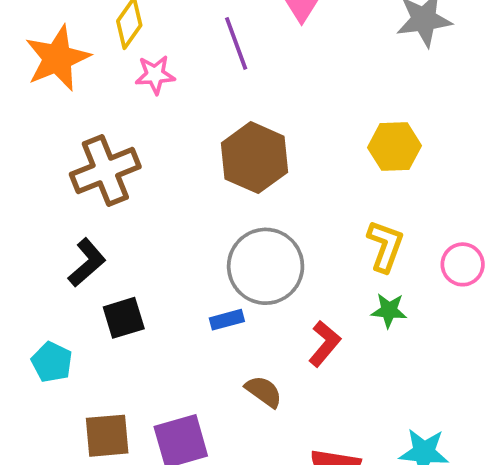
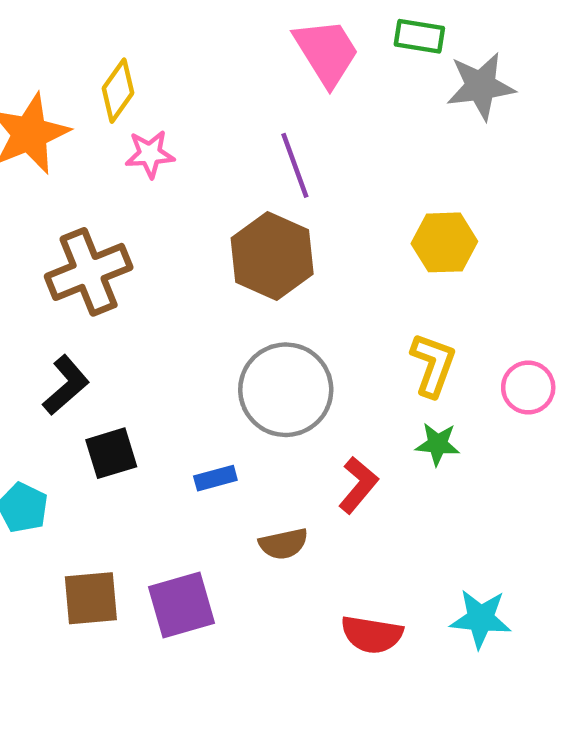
purple line: (236, 43) -> (295, 165), moved
blue rectangle: (227, 320) -> (215, 478), moved
brown semicircle: (264, 392) -> (283, 544), turned 132

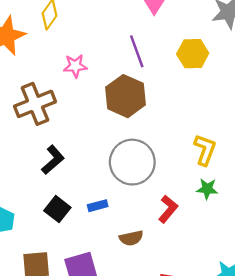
pink star: (150, 154) -> (75, 66), moved
yellow hexagon: (444, 242) -> (193, 54), moved
black L-shape: (66, 385) -> (53, 160), moved
black square: (111, 453) -> (57, 209), moved, turned -35

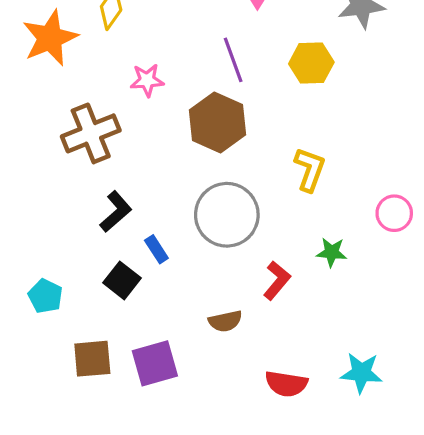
yellow L-shape: (205, 150) -> (310, 169), moved
blue rectangle: (98, 206) -> (156, 249), moved, turned 72

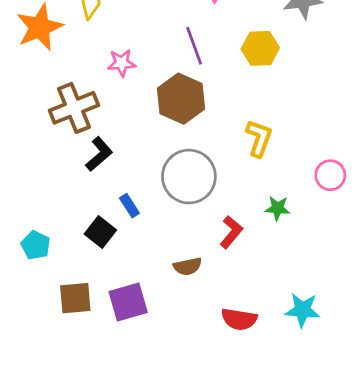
black L-shape: (116, 212) -> (99, 154), moved

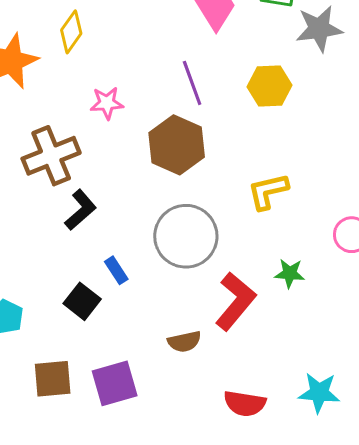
yellow L-shape: (259, 138) -> (268, 191), turned -123
red L-shape: (231, 232) -> (235, 301), size x1.5

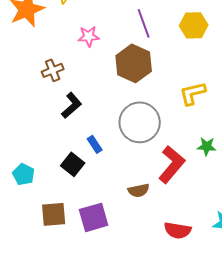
brown cross: (51, 156) -> (53, 70), size x0.6

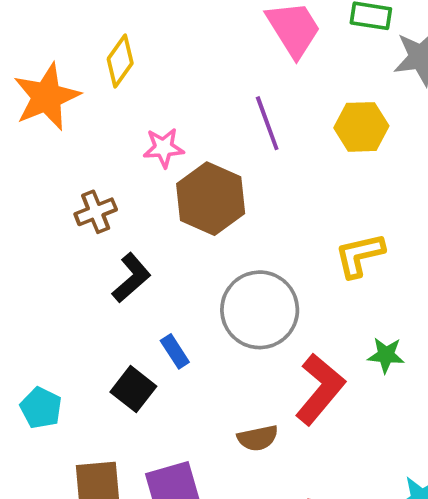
brown hexagon: (134, 63) -> (211, 199), moved

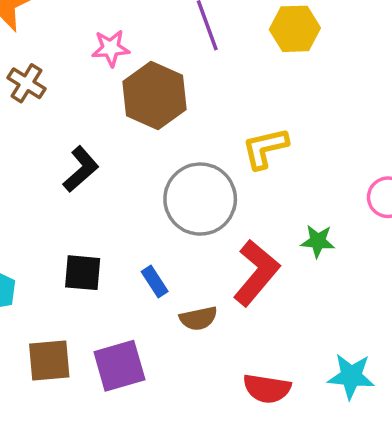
brown cross: (96, 212) -> (26, 83), moved, turned -36
yellow L-shape: (360, 255) -> (265, 148), moved
blue rectangle: (175, 351) -> (155, 281), moved
black square: (133, 389) -> (83, 273), turned -33

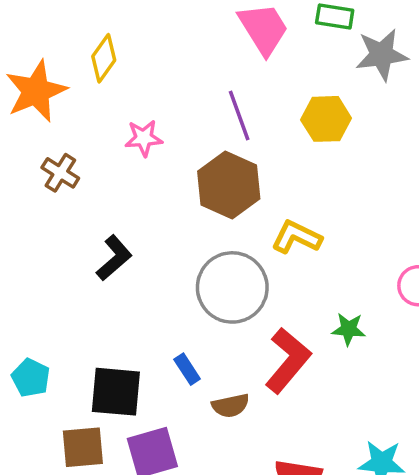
brown hexagon: (155, 95) -> (229, 185), moved
yellow L-shape: (265, 148) -> (297, 237), turned 39
black square: (83, 273) -> (116, 392), moved, size x1.4

